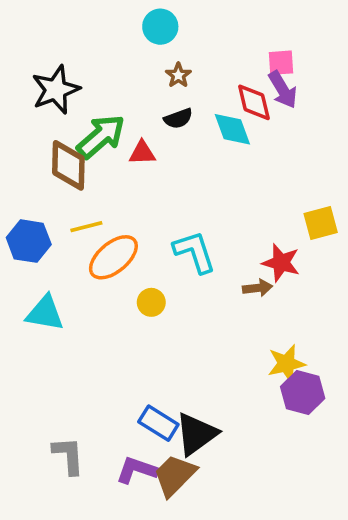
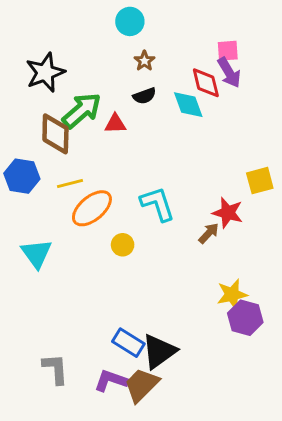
blue hexagon: (29, 241) -> (22, 176), moved
brown arrow: (258, 288) -> (209, 233), turned -40
cyan triangle: (45, 313) -> (36, 254), turned 44

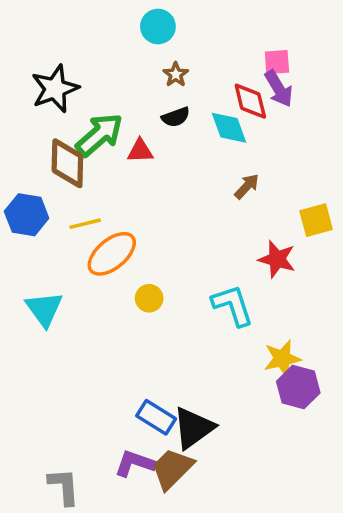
cyan L-shape: (158, 204) -> (233, 305), moved
brown arrow: (209, 233) -> (247, 186), moved
gray L-shape: (55, 369) -> (64, 486), moved

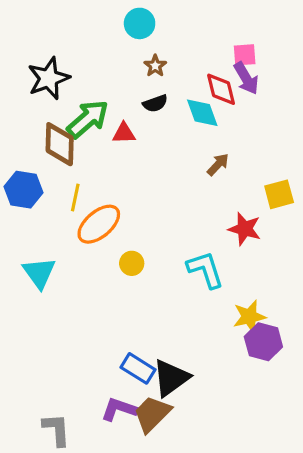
yellow line: (85, 224) -> (75, 197), turned -64

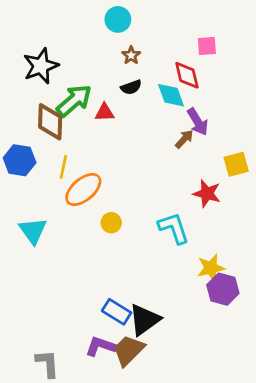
purple arrow: (246, 78) -> (198, 122), moved

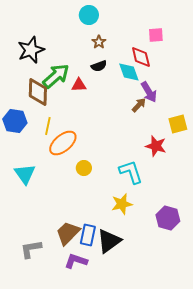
yellow star: (211, 268) -> (122, 204), moved
blue rectangle: (117, 312) -> (88, 235), turned 70
brown trapezoid: (129, 350) -> (68, 233), moved
gray L-shape: (47, 364) -> (31, 249), moved, turned -95

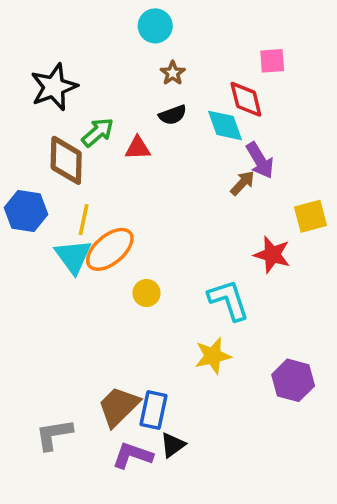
green arrow: (56, 76) -> (98, 132), size x0.7
cyan triangle: (25, 174) -> (73, 256), moved
black triangle: (109, 241) -> (173, 445), moved, size x0.6

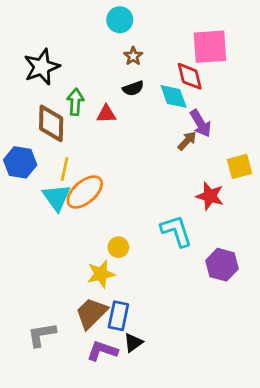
pink square: (272, 61) -> (210, 47), size x1.8
green arrow: (98, 132) -> (75, 102), turned -45
yellow circle: (146, 293) -> (118, 247), moved
yellow star: (213, 356) -> (101, 274), moved
purple hexagon: (293, 380) -> (222, 265), moved

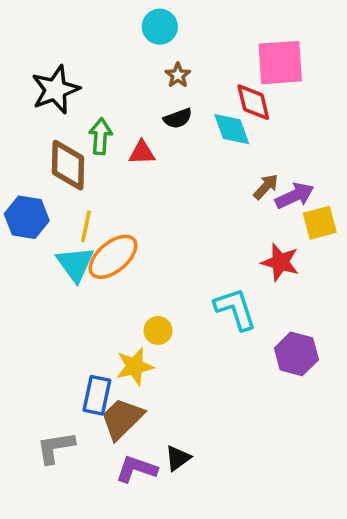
purple arrow: (200, 123) -> (295, 196), moved, turned -84
brown arrow: (187, 141) -> (266, 187), moved
blue rectangle: (118, 316) -> (97, 395), moved

